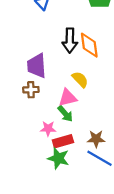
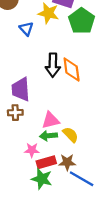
yellow semicircle: (80, 79) -> (70, 135), moved
green arrow: (65, 114) -> (48, 136), turned 126
brown star: (96, 139) -> (67, 162), moved

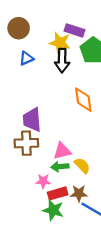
blue triangle: (26, 29) -> (26, 58), moved, turned 48
black arrow: (53, 65) -> (62, 61), moved
brown cross: (15, 113) -> (26, 143), size x1.5

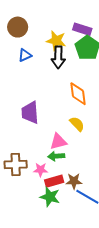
purple rectangle: (74, 30) -> (82, 29), moved
brown cross: (26, 143) -> (16, 165), moved
yellow semicircle: (82, 165) -> (77, 124), moved

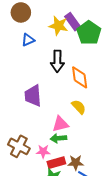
purple rectangle: (82, 29) -> (73, 22), moved, turned 36
black arrow: (58, 57) -> (57, 61), moved
brown cross: (16, 165) -> (19, 146), turned 30

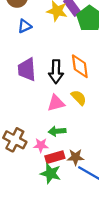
black arrow: (57, 61) -> (56, 72), moved
purple trapezoid: (33, 96) -> (27, 69), moved
pink triangle: (60, 124) -> (56, 103), moved

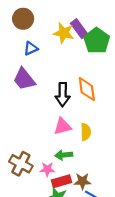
purple trapezoid: (27, 69) -> (24, 79), moved, turned -35
yellow semicircle: (79, 98) -> (86, 132), moved, turned 42

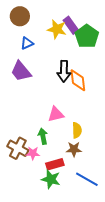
black arrow: (63, 95) -> (64, 71), moved
yellow semicircle: (86, 132) -> (77, 130), moved
green arrow: (64, 155) -> (43, 136), moved, turned 84
pink star: (47, 169) -> (33, 153), moved
brown star: (82, 181) -> (74, 149), moved

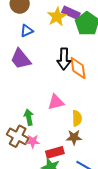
purple rectangle: (71, 25) -> (71, 13), turned -30
yellow star: (57, 29) -> (57, 17), turned 30
green arrow: (43, 136) -> (29, 117), moved

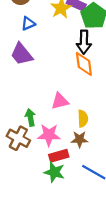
black arrow: (64, 59) -> (84, 42), moved
pink star: (33, 141) -> (49, 135), moved, size x1.5

